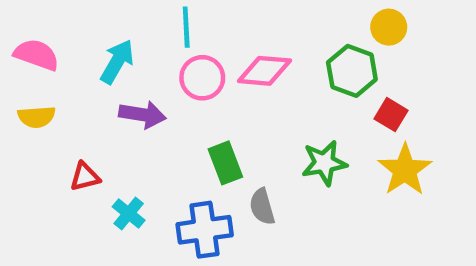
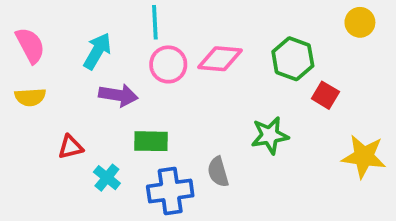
yellow circle: (389, 27) -> (360, 22), moved
pink semicircle: (37, 55) -> (30, 45), turned 42
green rectangle: (225, 163) -> (151, 141), moved, turned -68
yellow star: (405, 170) -> (364, 157), moved, turned -30

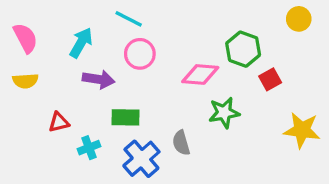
cyan line: (155, 22) -> (129, 19), turned -60
pink diamond: (220, 59) -> (200, 75), moved
red square: (325, 95) -> (270, 79), turned 30
cyan cross: (107, 178) -> (89, 148), turned 30
blue cross: (170, 191) -> (141, 159), turned -33

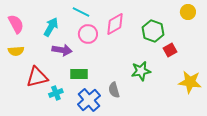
pink diamond: (200, 75) -> (115, 24), moved, turned -35
red triangle: (59, 122) -> (37, 77), size x1.6

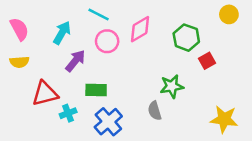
purple arrow: (62, 50) -> (75, 61), turned -60
yellow star: (190, 82) -> (224, 119), moved
gray semicircle: (114, 90) -> (155, 111), moved

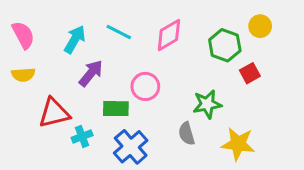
cyan line: (99, 14) -> (119, 32), moved
yellow circle: (229, 14) -> (260, 26), moved
pink circle: (107, 41) -> (145, 86), moved
yellow star: (224, 119) -> (238, 144), moved

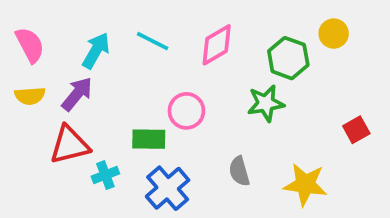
purple arrow: (91, 73) -> (77, 94), moved
red square: (250, 73) -> (356, 130), moved
green star: (207, 104) -> (266, 103), moved

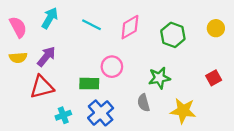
yellow circle: (334, 34) -> (216, 28), moved
cyan arrow: (96, 51) -> (50, 18), moved
green star: (266, 103) -> (159, 78), moved
cyan cross: (105, 175) -> (63, 115), moved

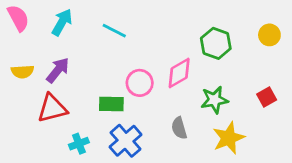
pink semicircle: (18, 27) -> (18, 18), moved
pink diamond: (130, 27) -> (179, 73), moved
green star: (159, 78) -> (214, 100), moved
yellow star: (183, 111) -> (229, 138), turned -30

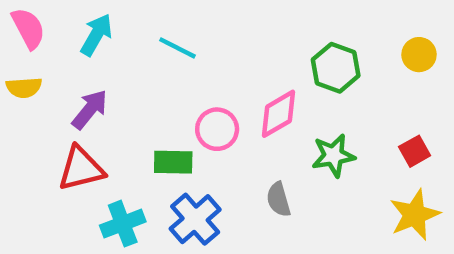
yellow semicircle: (22, 72) -> (24, 87), moved
yellow star: (229, 138) -> (415, 215), moved
cyan cross: (79, 144) -> (123, 224), size x1.4

